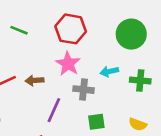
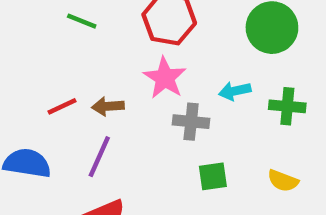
purple line: (54, 110) -> (99, 157), moved

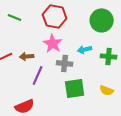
purple line: (99, 157) -> (38, 75), moved
green square: (213, 176) -> (75, 88), size x1.5

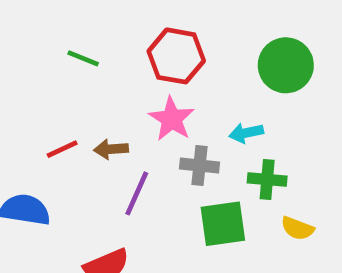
green cross: (109, 56) -> (267, 179), moved

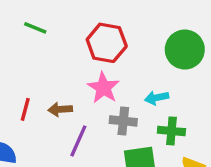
green line: (83, 58) -> (35, 28), moved
red line: (62, 149) -> (25, 109), turned -50

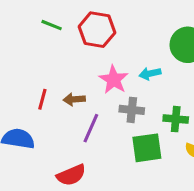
red hexagon: (107, 43) -> (97, 30), moved
cyan arrow: (157, 98) -> (150, 74), moved

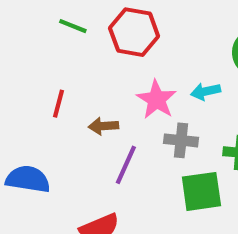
red line: (42, 99) -> (58, 104), moved

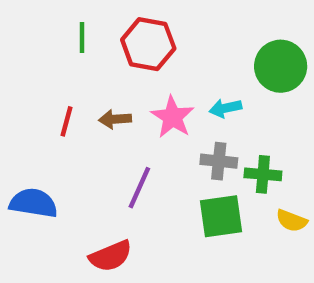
green line: (73, 26) -> (82, 38), turned 68
brown arrow: (103, 126) -> (115, 119), moved
gray cross: (181, 140) -> (219, 161), moved

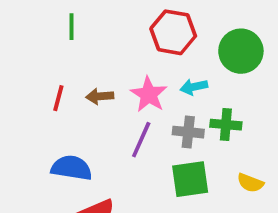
red hexagon: (148, 44) -> (173, 32), moved
green cross: (263, 174) -> (226, 125), moved
purple line: (139, 188) -> (141, 140), moved
blue semicircle: (33, 203) -> (72, 168), moved

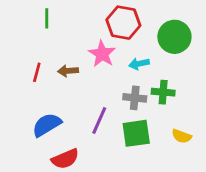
pink star: (149, 94) -> (102, 54), moved
purple line: (141, 140) -> (99, 121), moved
blue semicircle: (72, 168) -> (47, 125), turned -40

